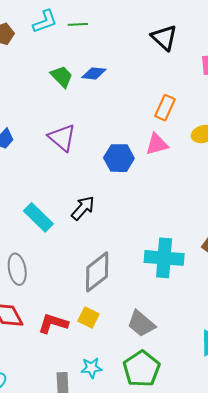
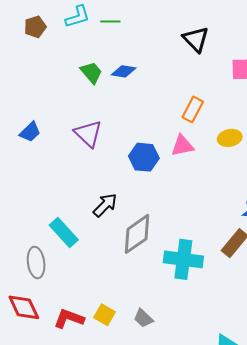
cyan rectangle: (38, 217) -> (64, 232), moved
gray diamond: (97, 272) -> (137, 234), moved
gray trapezoid: (141, 324) -> (143, 318), moved, size x0.7

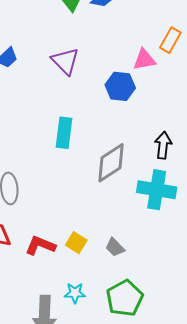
pink triangle: (182, 146) -> (144, 60), moved
black arrow: (105, 205) -> (163, 145), moved, turned -40
cyan rectangle: (64, 232) -> (64, 133), moved, turned 48

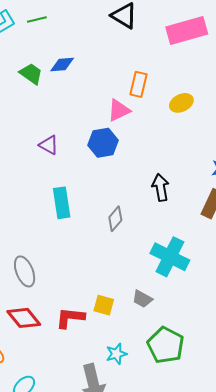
purple triangle: (65, 61) -> (49, 145), moved, size x0.7
gray diamond: (111, 163) -> (115, 219), size x0.6
cyan cross: (157, 190) -> (170, 257), moved, turned 33

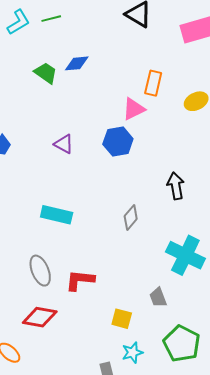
cyan rectangle: (62, 203) -> (57, 215), moved, turned -68
gray trapezoid: (142, 299) -> (158, 297), turned 40
yellow square: (104, 305) -> (122, 319), moved
red diamond: (24, 318) -> (40, 317), turned -40
red L-shape: (70, 318) -> (80, 280), moved

